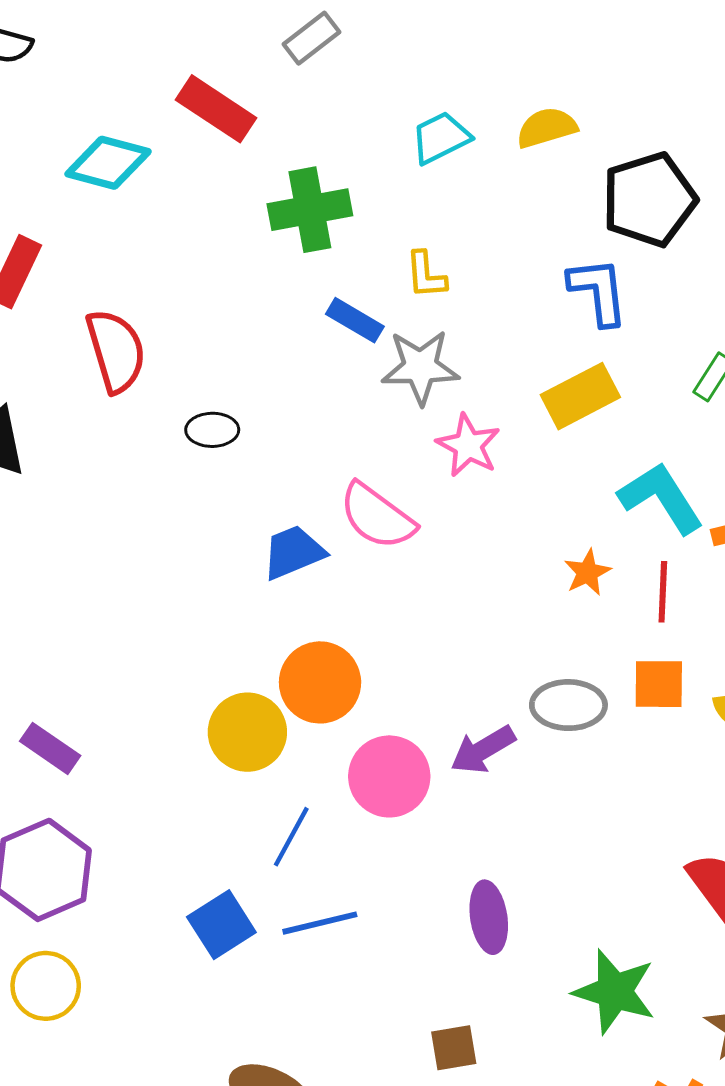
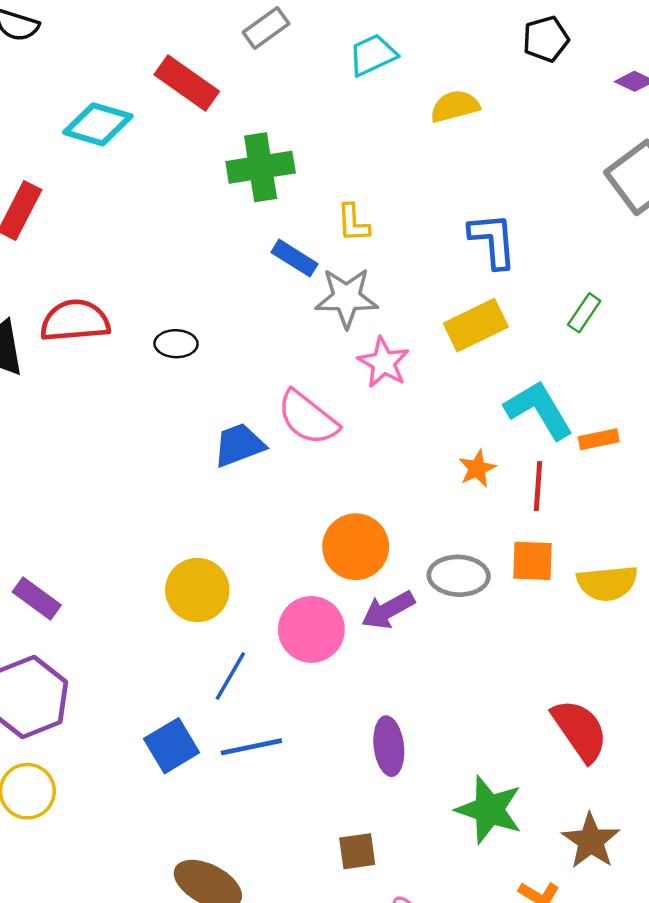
cyan trapezoid: (441, 138) -> (373, 55), moved
black pentagon: (649, 200) -> (546, 39), moved, size x0.6
red semicircle: (116, 351) -> (75, 321), moved, turned -80
orange circle: (320, 682) -> (356, 547), moved

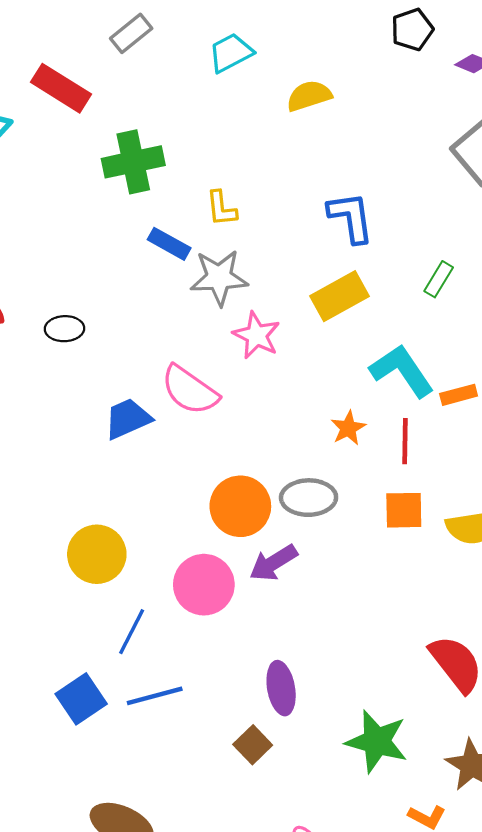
black pentagon: (546, 39) -> (412, 30), moved
gray ellipse: (459, 576) -> (309, 498), moved
brown square: (357, 851) -> (253, 745), moved, turned -33

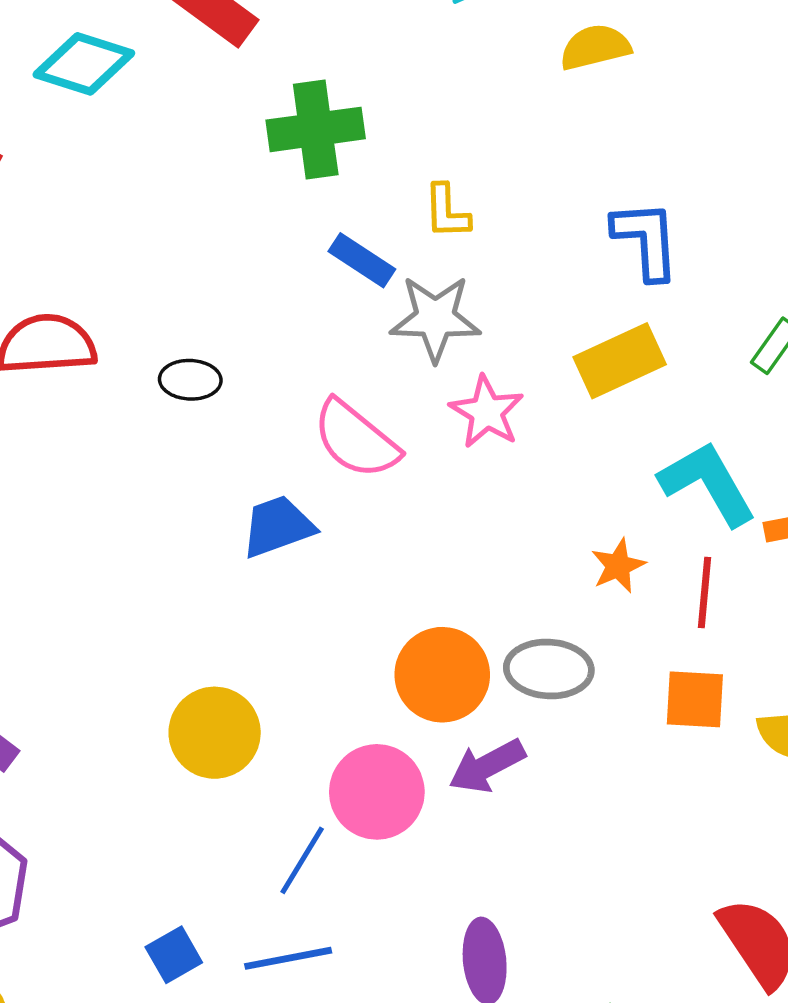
pink semicircle: (190, 390) -> (356, 439), moved
blue line: (132, 632) -> (302, 860), moved
blue square: (81, 699) -> (174, 955), size x0.7

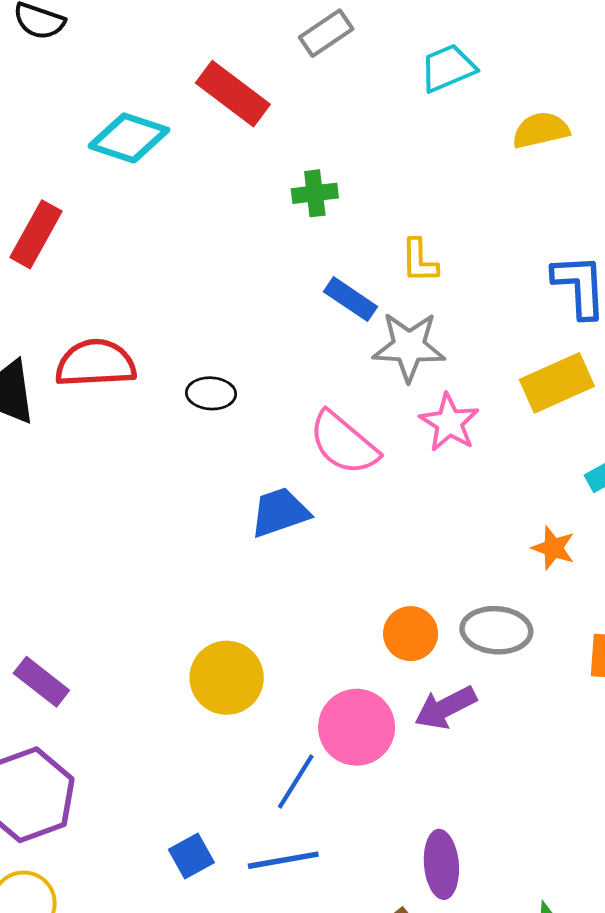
green cross: (316, 129) -> (315, 193), size x0.6
orange star: (618, 566) -> (553, 548), turned -30
orange circle: (442, 675) -> (411, 634), size x0.7

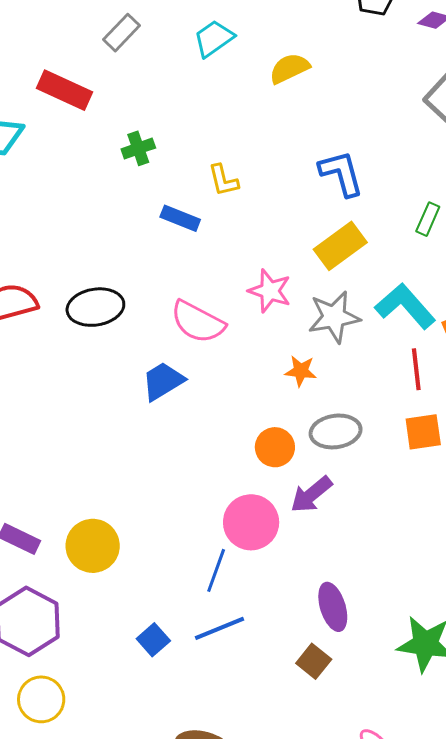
gray star: (409, 347) -> (334, 317), moved
black ellipse: (211, 393) -> (95, 307), size x1.6
orange star: (553, 548) -> (301, 371), moved
yellow circle: (227, 678) -> (93, 546), moved

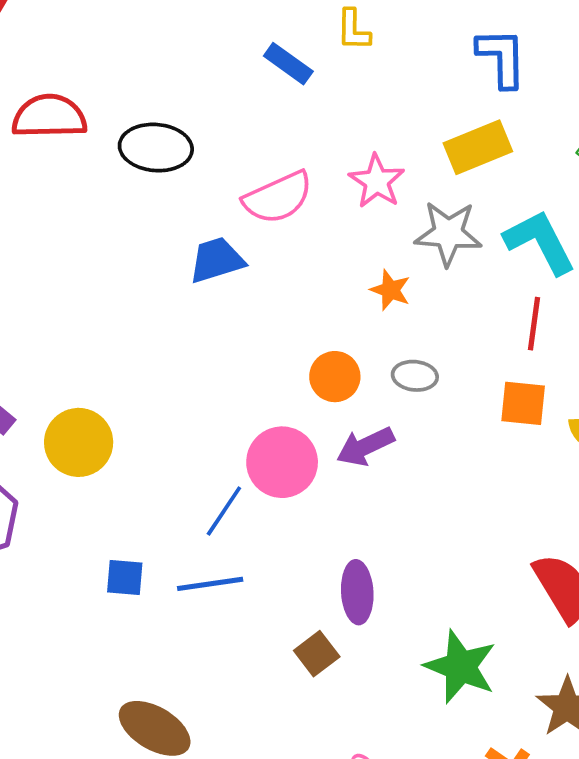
pink semicircle: (198, 322) -> (278, 198), turned -66
gray ellipse: (336, 431) -> (415, 376), size x0.7
blue square: (153, 640) -> (125, 577), turned 32

